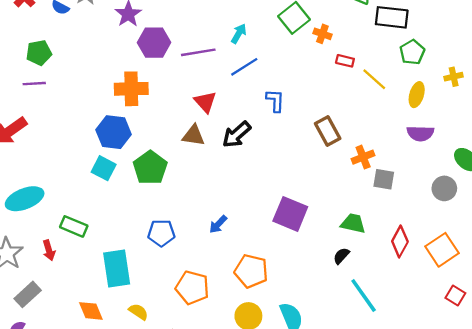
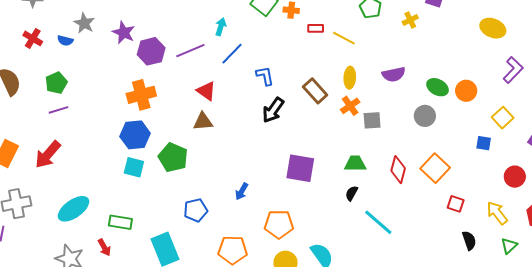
yellow ellipse: (417, 95) -> (350, 78), moved
black arrow: (237, 135) -> (273, 110), moved

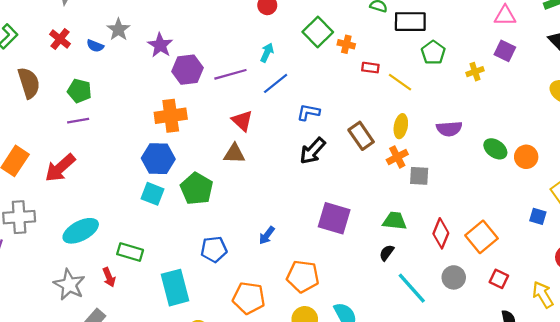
blue L-shape: (265, 76) -> (308, 112), turned -75
green pentagon: (56, 83) -> (79, 91), turned 30
gray circle: (425, 116) -> (454, 277), moved

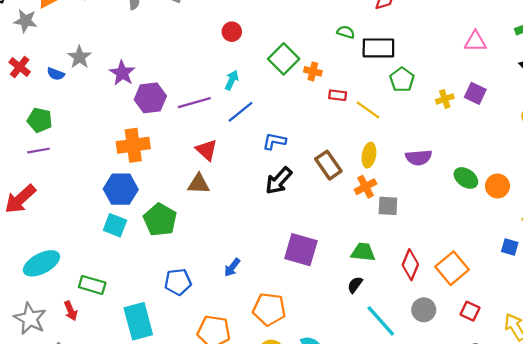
purple square: (505, 51) -> (475, 93), moved

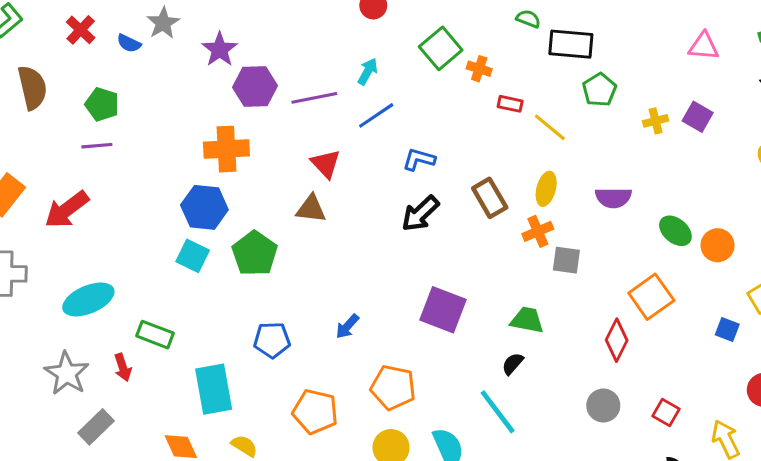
red diamond: (410, 265) -> (617, 340), moved
orange square: (452, 268) -> (651, 297), moved
cyan line: (381, 321) -> (498, 412), moved

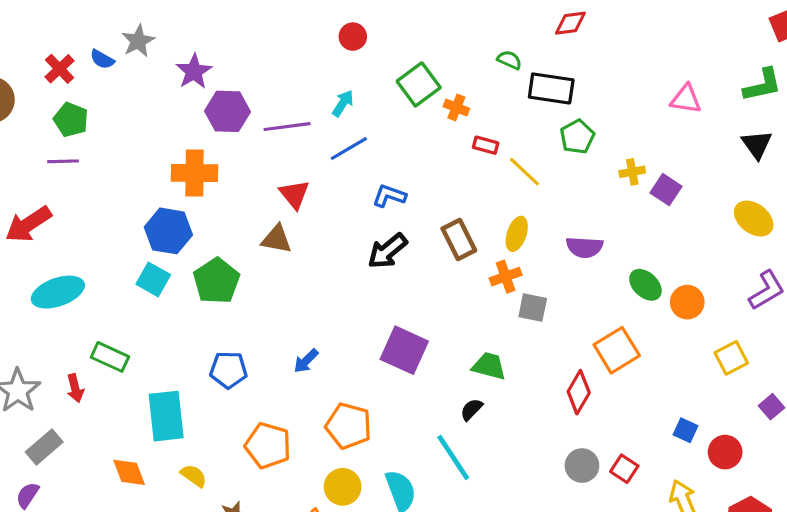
red cross: (81, 30) -> (59, 69), moved
purple square: (698, 117) -> (666, 190), moved
cyan ellipse: (88, 299) -> (58, 292), moved
blue square: (727, 330) -> (686, 430), moved
gray circle: (603, 405) -> (582, 466), moved

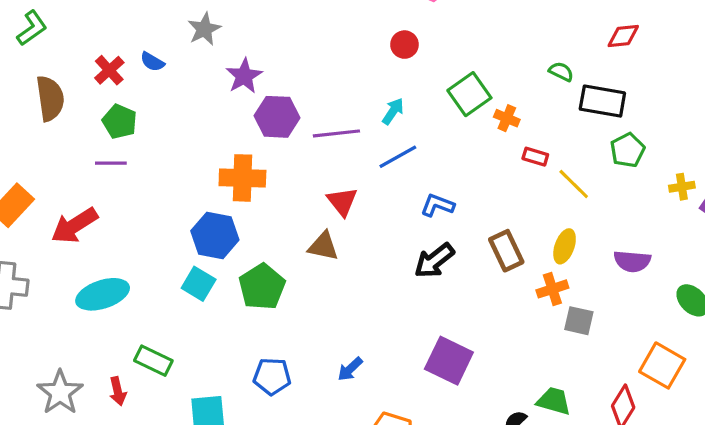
gray star: (138, 41) -> (204, 29), moved
orange square: (617, 350) -> (662, 365), turned -30
green trapezoid: (489, 366) -> (554, 401), moved

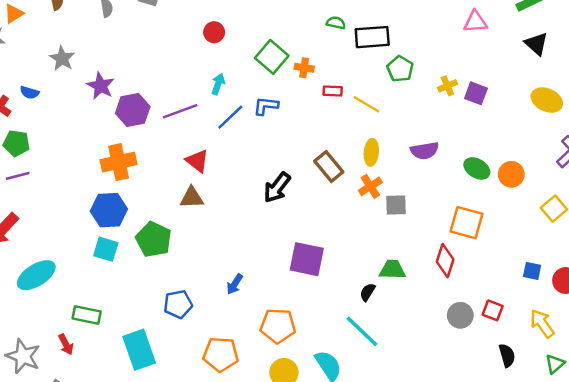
blue L-shape: (437, 205) -> (266, 106), moved

